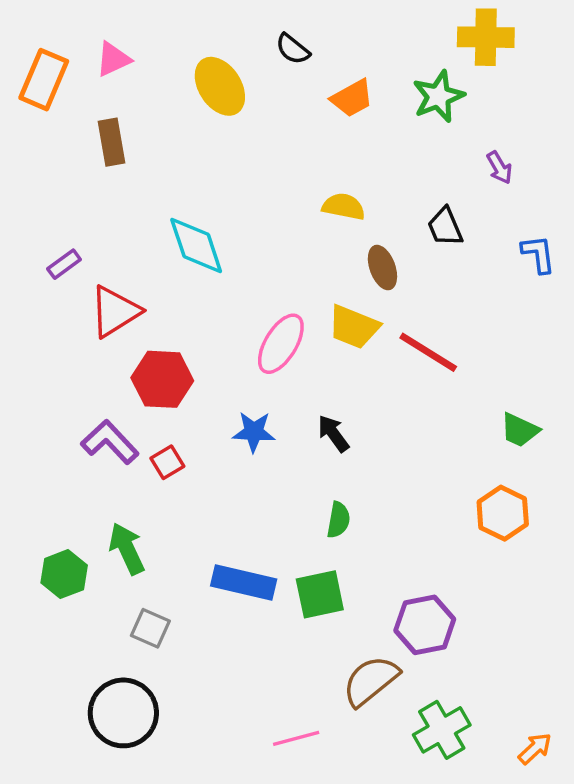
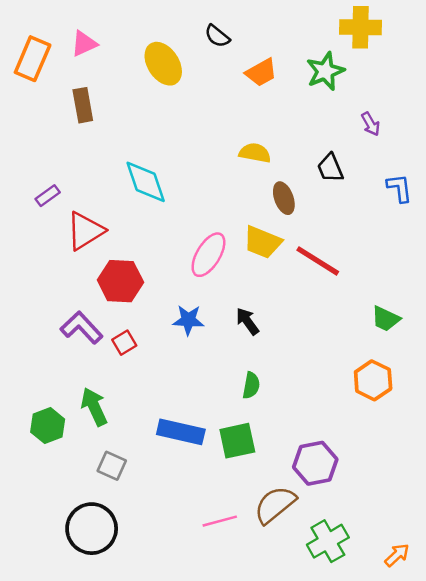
pink line: (296, 738) -> (220, 521), moved

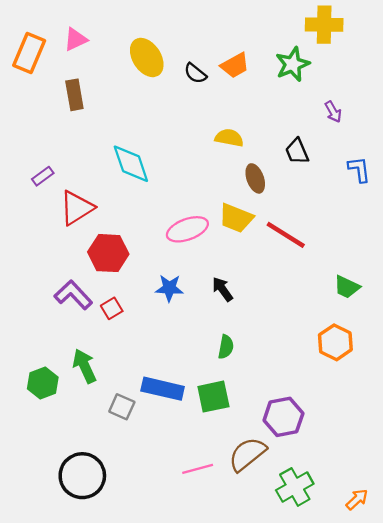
black semicircle: (217, 36) -> (195, 73), moved
pink ellipse: (208, 255) -> (187, 229), turned 39
gray square: (112, 466) -> (122, 407), moved

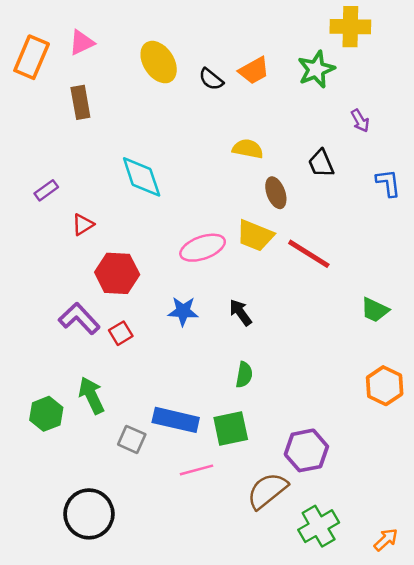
red triangle: (77, 208) -> (83, 224), size x0.6
orange hexagon: (335, 342) -> (385, 386), moved
pink line: (198, 469) -> (196, 470), moved

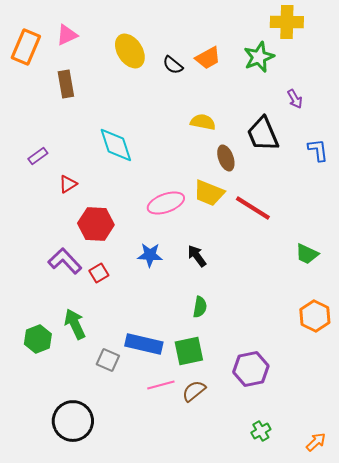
black trapezoid: (321, 163) -> (263, 134), size x1.5
brown semicircle: (267, 491) -> (194, 391), moved, size x0.7
green cross: (319, 526) -> (261, 431), size x0.6

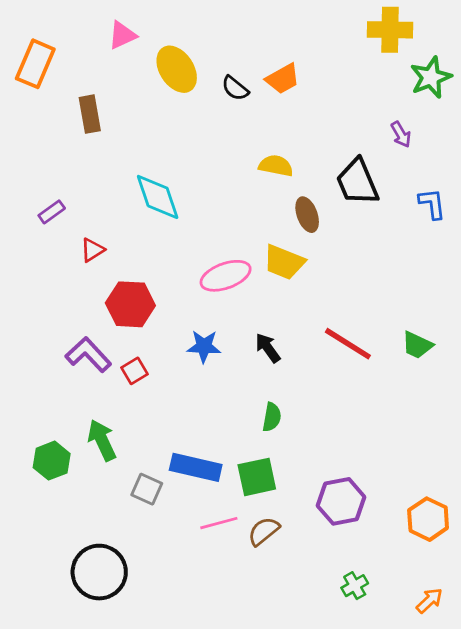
pink triangle: (67, 35) -> (122, 35), moved
green star: (259, 57) -> (431, 77), moved
red line: (253, 208) -> (348, 344), moved
orange hexagon: (315, 316) -> (428, 519), moved

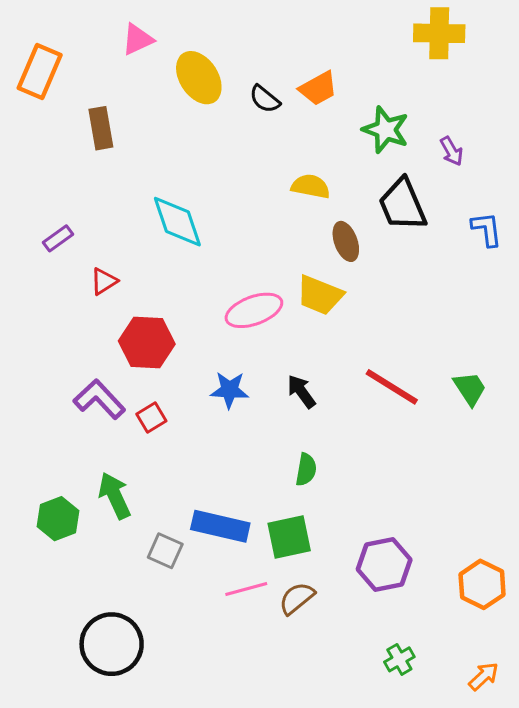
green star: (431, 77) -> (386, 130), moved, turned -30
green trapezoid: (417, 345) -> (470, 388), turned -148

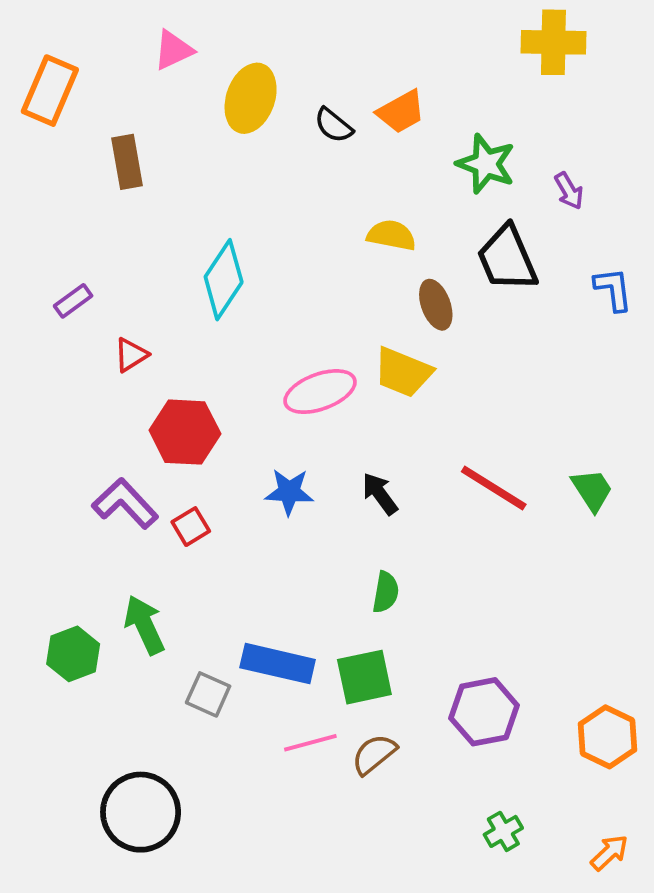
yellow ellipse: (199, 78) -> (251, 98), turned 52
cyan diamond: (177, 222) -> (224, 280), turned 52

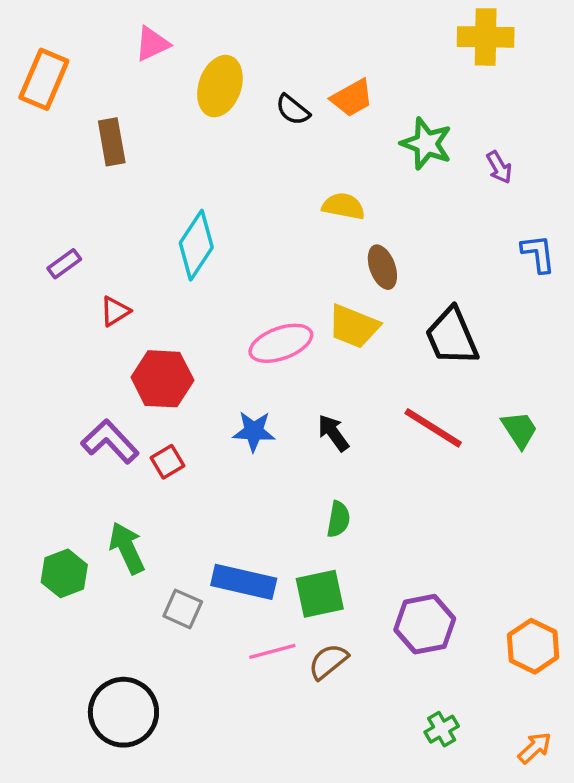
black trapezoid: (507, 258) -> (452, 337), moved

